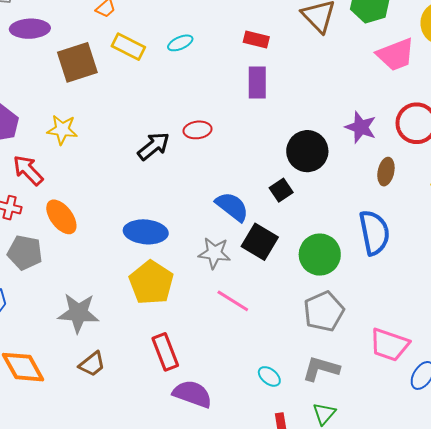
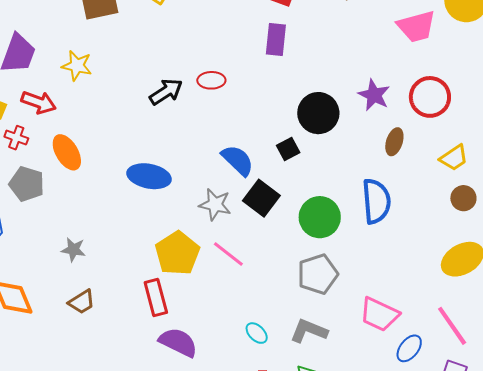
red arrow: (28, 170) -> (39, 102), turned 148
yellow pentagon: (151, 283) -> (177, 253), moved
gray star: (78, 313) -> (73, 250), size x0.6

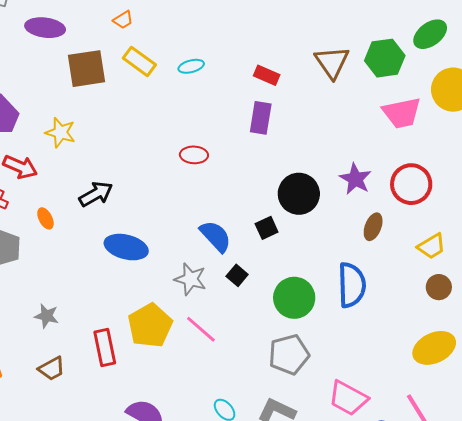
black arrow: (166, 92) -> (96, 194), moved
orange ellipse: (67, 152) -> (45, 218), size x0.6
black square: (261, 198) -> (237, 275), size x0.6
red rectangle: (156, 298) -> (105, 347), moved

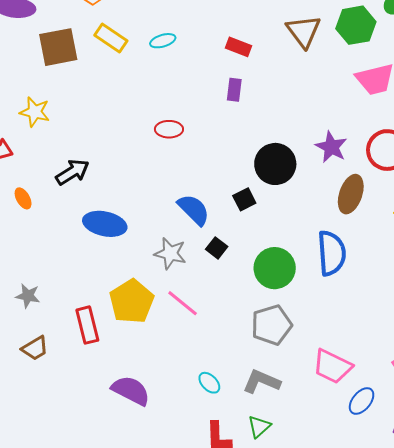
purple rectangle: (261, 118) -> (234, 90), size x0.7
brown ellipse: (373, 227) -> (351, 194), size x1.4

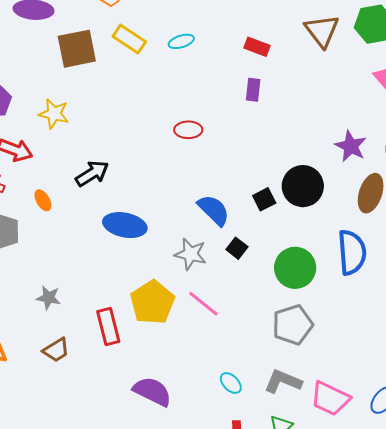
black circle: (275, 164) -> (303, 186), moved
pink trapezoid: (332, 366) -> (330, 399), moved

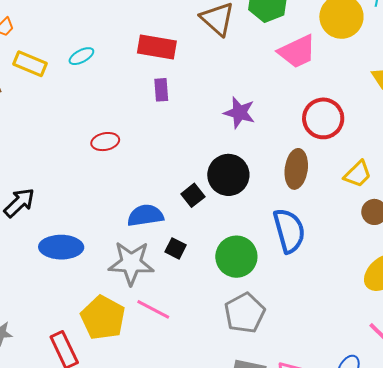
red rectangle: (257, 47) -> (157, 47), size x1.5
purple star: (351, 146) -> (239, 113), moved
blue semicircle: (214, 210) -> (145, 215), turned -42
gray star: (191, 254) -> (131, 263), size x1.4

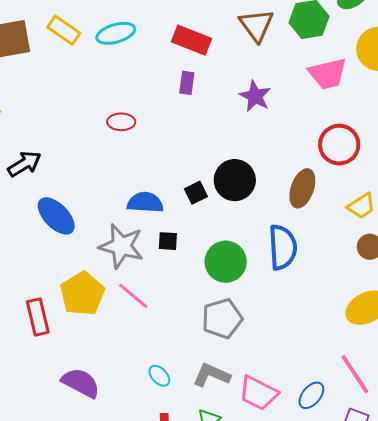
cyan ellipse: (81, 56) -> (116, 33), size x1.5
purple star: (239, 113) -> (255, 96), moved
blue ellipse: (61, 247) -> (56, 216), turned 33
black square: (176, 248) -> (168, 241), turned -35

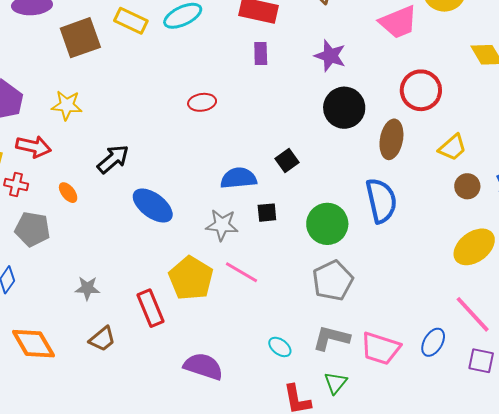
black circle: (235, 180) -> (344, 108), moved
gray star: (121, 246) -> (222, 225), size x0.7

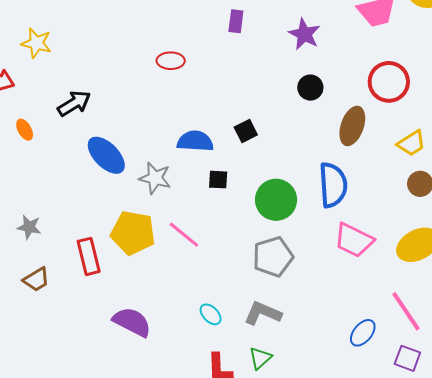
black circle: (344, 108) -> (310, 88), size x0.6
gray star: (222, 225) -> (155, 178), moved
yellow pentagon: (191, 278) -> (133, 233), turned -30
pink trapezoid: (380, 348) -> (354, 240), moved

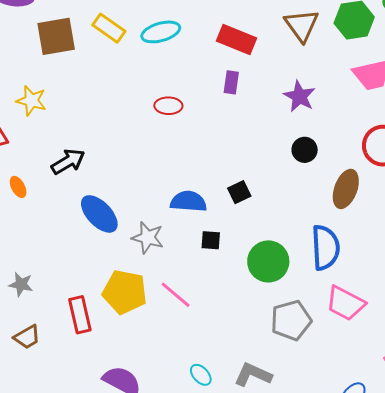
red ellipse: (171, 61) -> (168, 106), moved
gray pentagon: (273, 257) -> (291, 320), moved

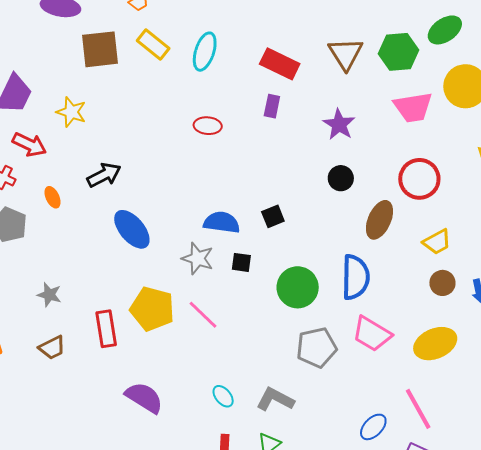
cyan ellipse: (161, 32) -> (205, 52), turned -60
gray star: (148, 238) -> (198, 259), moved

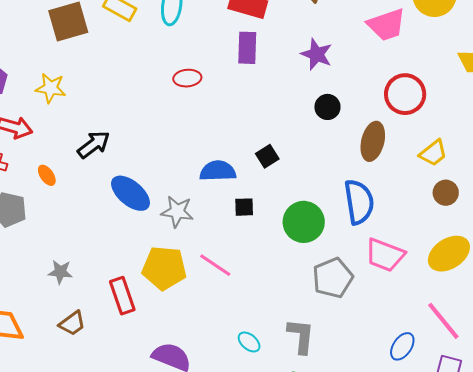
purple rectangle: (272, 106) -> (247, 48), size x1.4
gray star: (198, 259) -> (177, 212), moved
gray L-shape: (275, 399) -> (301, 336), turned 78

